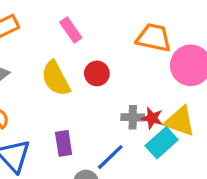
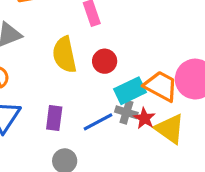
orange trapezoid: (154, 38) -> (161, 86), moved
cyan rectangle: (162, 143) -> (130, 91), moved
blue line: (110, 157) -> (98, 122), moved

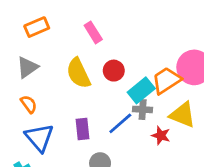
orange trapezoid: (161, 86) -> (166, 80), turned -48
red star: (144, 118) -> (161, 135), moved

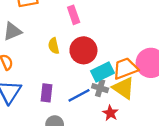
red circle: (114, 71) -> (83, 50), size x1.5
yellow semicircle: (78, 73) -> (54, 46), size x0.6
yellow triangle: (183, 115) -> (124, 88), moved

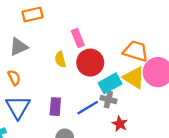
pink rectangle: (74, 15) -> (78, 38), moved
orange trapezoid: (125, 68) -> (136, 51), moved, turned 40
yellow triangle: (124, 88) -> (134, 78), moved

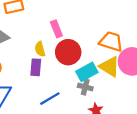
purple rectangle: (55, 107) -> (36, 67), moved
blue line: (88, 108) -> (50, 99), moved

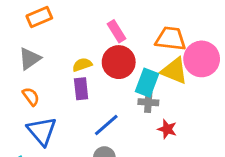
pink rectangle: (56, 29) -> (116, 31), moved
yellow semicircle: (40, 49) -> (82, 65), turned 96
cyan rectangle: (87, 72) -> (147, 83), turned -30

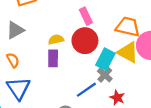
gray cross: (148, 102) -> (105, 75), turned 32
blue line: (106, 125) -> (86, 90), moved

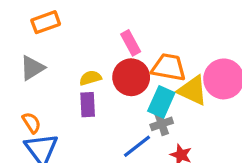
orange trapezoid: (128, 27) -> (169, 67), moved
orange semicircle: (13, 60) -> (32, 123), moved
gray cross: (105, 75) -> (162, 124), turned 32

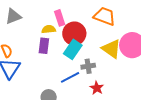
pink rectangle: (131, 43) -> (60, 18), moved
orange trapezoid: (169, 67) -> (105, 16), moved
cyan rectangle: (161, 102) -> (73, 49), moved

